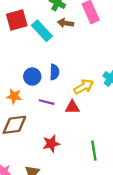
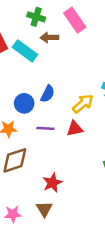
blue semicircle: (54, 72) -> (48, 94), turned 35
red star: (51, 144) -> (52, 183), moved

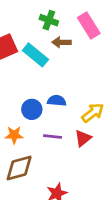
blue semicircle: (48, 94) -> (57, 101), turned -114
red triangle: (75, 129) -> (83, 138), turned -30

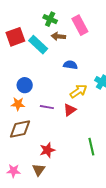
blue semicircle: (57, 101) -> (70, 65), moved
blue circle: (32, 109) -> (25, 85), moved

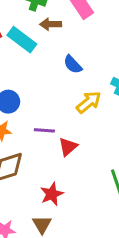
blue semicircle: (70, 65) -> (73, 64), turned -136
red triangle: (70, 110) -> (68, 147), moved

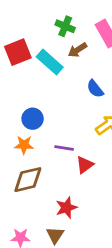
brown arrow: (51, 24) -> (77, 50), turned -36

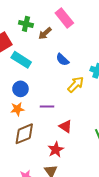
green cross: (65, 26) -> (26, 24), moved
cyan rectangle: (50, 62) -> (21, 60), moved
red triangle: (85, 165) -> (66, 126), moved, turned -40

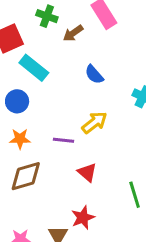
yellow arrow: (76, 84) -> (94, 123), moved
blue circle: (20, 89) -> (17, 101), moved
red star: (56, 150) -> (83, 218), moved

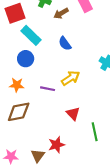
blue semicircle: (94, 74) -> (65, 44), moved
blue circle: (17, 101) -> (26, 59), moved
red triangle: (87, 172) -> (73, 113), moved

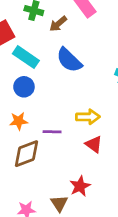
blue semicircle: (65, 44) -> (69, 60), size x1.5
yellow arrow: (71, 78) -> (88, 117), moved, turned 42
purple line: (48, 89) -> (52, 132), moved

